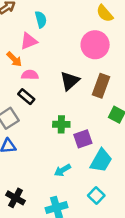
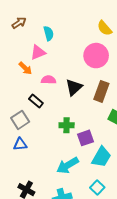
pink semicircle: (30, 75) -> (49, 80), moved
cyan arrow: (62, 170) -> (68, 165), size x1.5

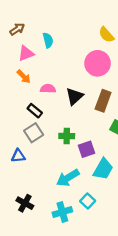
pink triangle: (38, 52) -> (26, 53), moved
gray square: (20, 120) -> (34, 133), moved
cyan square: (97, 188) -> (88, 201), moved

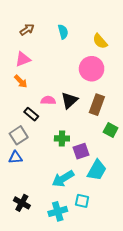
brown arrow: (17, 29) -> (27, 30), moved
cyan semicircle: (48, 40) -> (63, 32), moved
pink semicircle: (48, 89) -> (48, 100), moved
gray square: (34, 133) -> (19, 135), moved
cyan square: (88, 201) -> (82, 201), turned -32

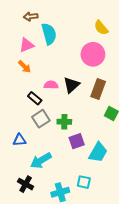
brown arrow: (27, 30) -> (31, 16), turned -152
cyan semicircle: (63, 32) -> (49, 34), moved, size x1.5
gray square: (19, 135) -> (41, 119), moved
purple square: (81, 151) -> (77, 141), moved
cyan arrow: (63, 179) -> (41, 161), moved

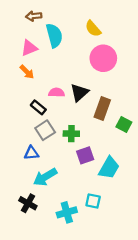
yellow semicircle: (101, 28) -> (93, 29), moved
brown rectangle: (98, 89) -> (102, 109), moved
blue triangle: (19, 140) -> (31, 153), moved

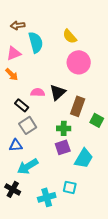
green cross: (71, 134) -> (64, 128), moved

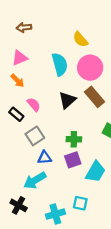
cyan semicircle: (36, 42) -> (60, 64), moved
pink semicircle: (38, 92) -> (34, 104), moved, turned 48
black rectangle: (22, 105) -> (16, 114), moved
brown rectangle: (78, 106) -> (94, 97), moved, turned -60
blue triangle: (16, 145) -> (45, 158), moved

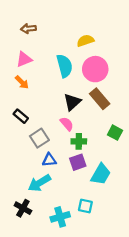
yellow semicircle: (80, 39) -> (85, 41), turned 112
pink semicircle: (34, 104) -> (67, 124), moved

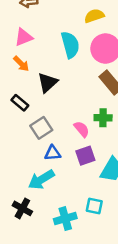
black triangle: (72, 102) -> (48, 83), moved
pink semicircle: (67, 124) -> (82, 129), moved
green cross: (79, 141) -> (103, 118), moved

